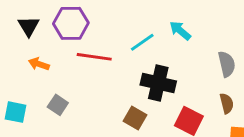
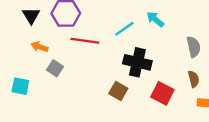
gray square: (58, 105) -> (55, 68), moved

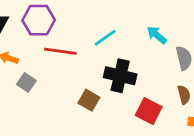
cyan arrow: (155, 19) -> (157, 35), moved
brown square: (118, 91) -> (89, 100), moved

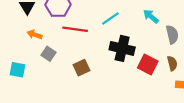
brown square: (89, 100) -> (82, 68), moved, turned 35
red square: (149, 111) -> (148, 64), moved

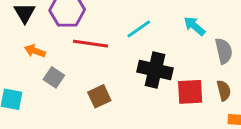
red square: (148, 64) -> (190, 92), turned -30

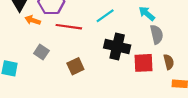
orange arrow: (35, 51) -> (33, 20), moved
gray semicircle: (224, 51) -> (157, 34), moved

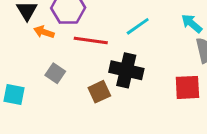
black cross: (117, 46) -> (126, 70), moved

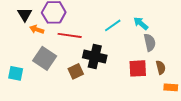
cyan line: (138, 26) -> (113, 25), moved
gray square: (55, 73) -> (45, 58), size x1.6

